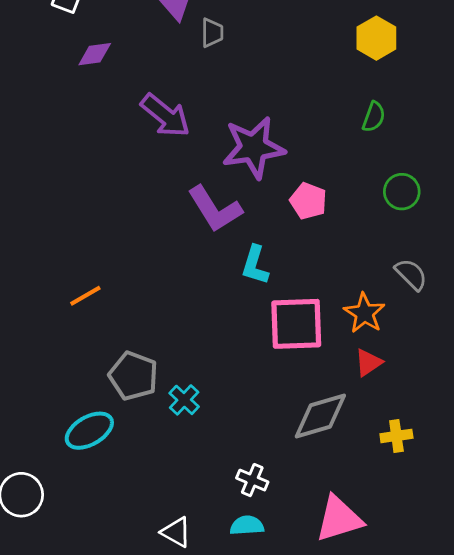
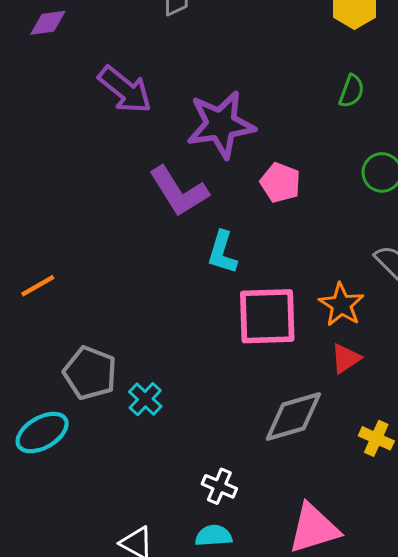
yellow cross: (396, 436) -> (376, 438), turned 32

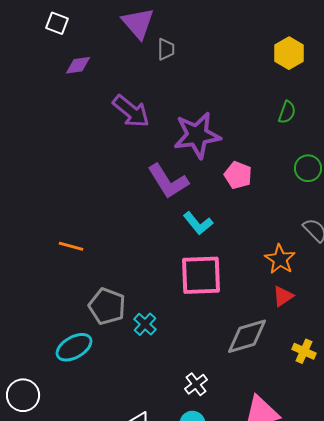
cyan L-shape: (222, 252) -> (198, 223), turned -56
orange line: (38, 286) -> (71, 246), turned 45
pink square: (267, 316) -> (201, 275), moved
white cross: (219, 486) -> (196, 384), turned 30

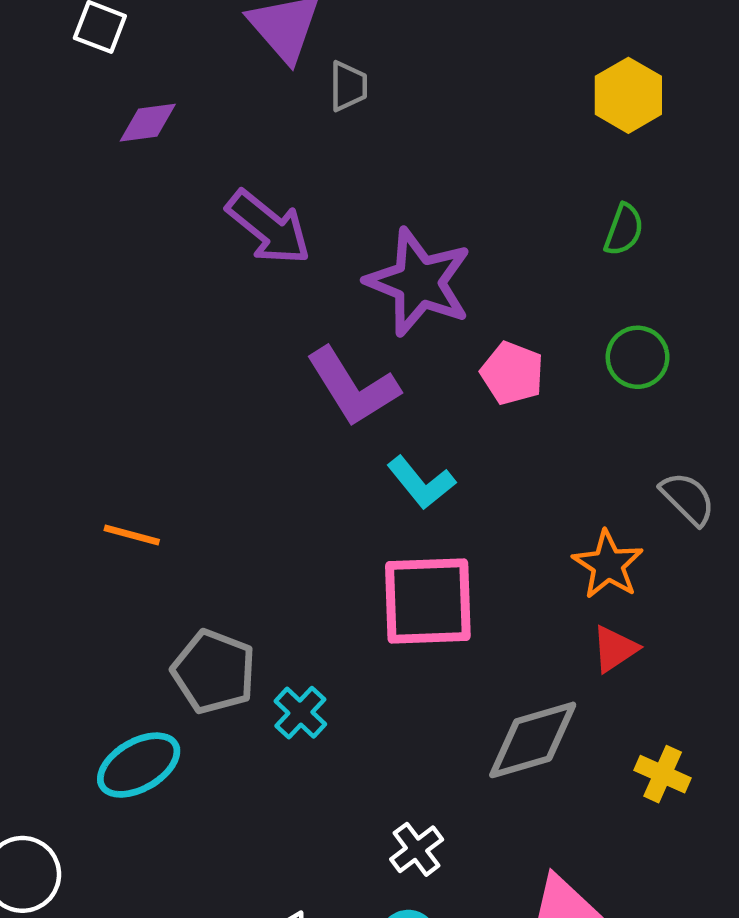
purple star: (197, 135) -> (419, 282), turned 30
green circle: (308, 168) -> (638, 357), moved

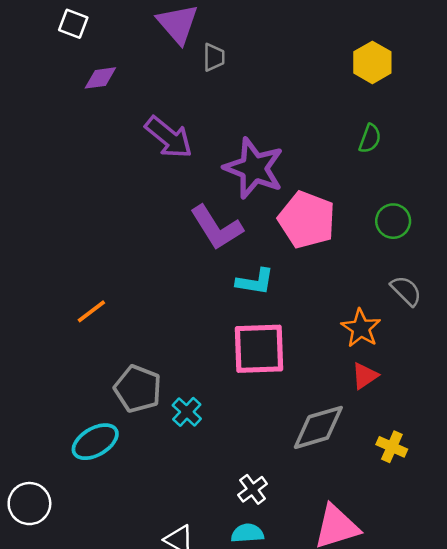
green circle: (638, 357) -> (393, 221), moved
pink pentagon: (512, 373) -> (307, 220), size x1.6
cyan L-shape: (421, 483) -> (255, 282), turned -42
orange line: (132, 535) -> (91, 311), turned -52

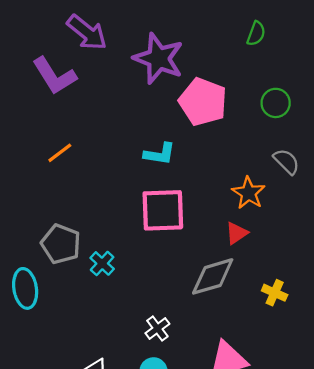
purple L-shape: (216, 228) -> (54, 76), moved
orange line: (91, 311) -> (60, 153), moved
red triangle: (365, 376) -> (237, 233), moved
cyan ellipse: (95, 442) -> (25, 288), turned -69

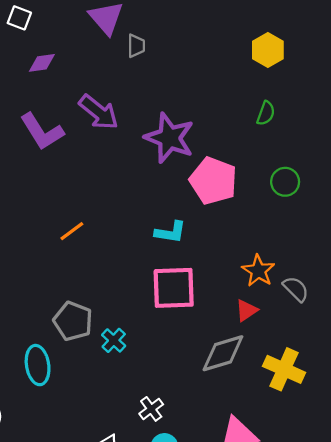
purple L-shape: (54, 76) -> (42, 131), moved
gray semicircle: (286, 162) -> (296, 289), moved
yellow cross: (275, 293) -> (284, 369), size x1.6
white cross: (157, 329) -> (151, 409), moved

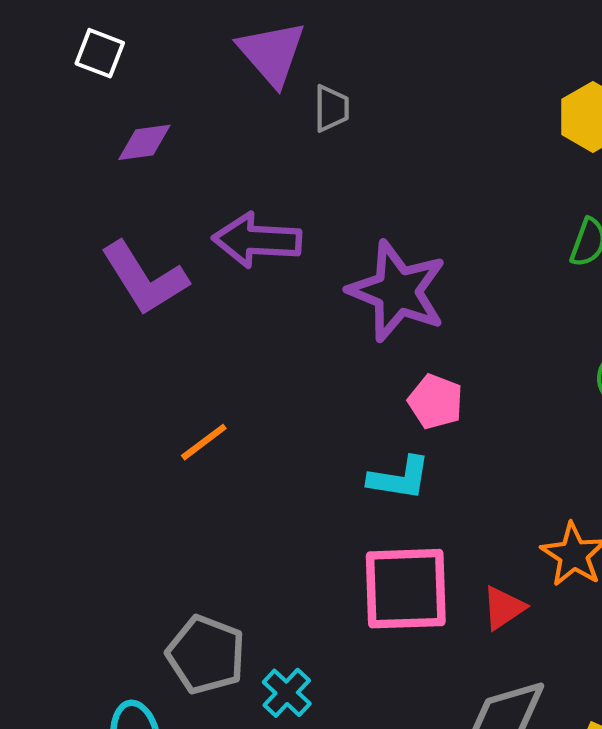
purple arrow: (99, 112) -> (257, 240), turned 144
pink pentagon: (213, 181) -> (436, 402), moved, size x0.6
orange line: (72, 231) -> (204, 442), moved
red triangle: (247, 310) -> (504, 608), moved

